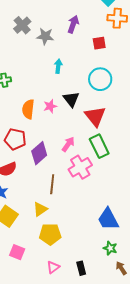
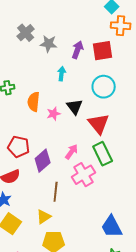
purple arrow: (73, 24) -> (78, 50), moved
red square: (99, 43) -> (103, 51), size x1.5
orange semicircle: (28, 109) -> (34, 102), moved

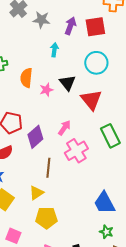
green rectangle: (103, 154) -> (110, 136), moved

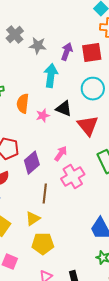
cyan arrow: (54, 50) -> (51, 76), size x1.6
black triangle: (67, 83) -> (64, 109), turned -30

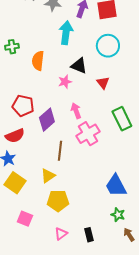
pink star: (43, 116) -> (65, 82), moved
red triangle: (88, 126) -> (103, 83), size x0.6
pink arrow: (61, 154) -> (76, 111), turned -56

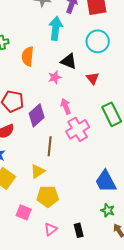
pink square: (25, 219) -> (24, 212), moved

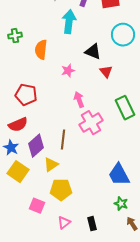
cyan circle: (98, 41) -> (123, 35), moved
black triangle: (69, 61) -> (93, 52), moved
purple diamond: (37, 115) -> (36, 146), moved

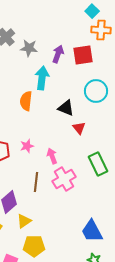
orange semicircle: (41, 50) -> (26, 101), moved
pink star: (68, 71) -> (27, 146), moved
brown line: (63, 140) -> (36, 182), moved

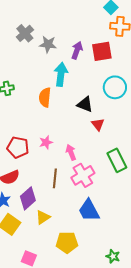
blue trapezoid: (92, 231) -> (89, 210), moved
yellow pentagon: (34, 246) -> (67, 242), moved

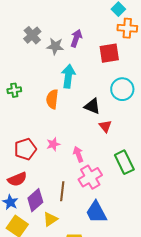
purple arrow: (77, 50) -> (76, 38), moved
red pentagon: (18, 147) -> (25, 149), turned -30
brown line: (55, 178) -> (62, 191), moved

